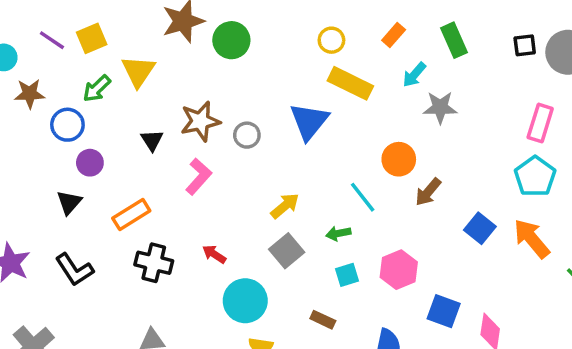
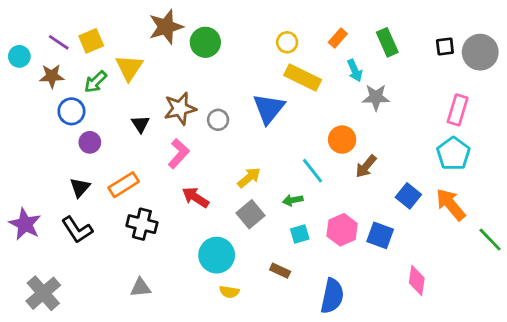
cyan arrow: (414, 75) -> (355, 70), turned -65
brown star: (30, 94) -> (52, 76), moved
black triangle: (69, 202) -> (80, 187), moved
red arrow: (214, 254) -> (195, 197), moved, size x1.4
blue square: (444, 311) -> (380, 235), moved

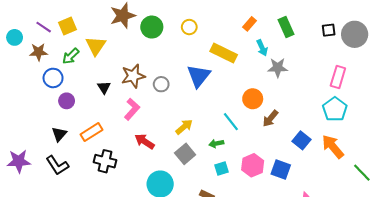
yellow circle: (287, 42) -> (189, 27), moved
purple star: (25, 224) -> (19, 161), turned -30

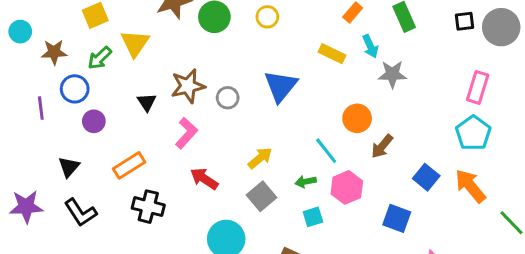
purple line: (44, 27) -> (41, 108), moved, turned 49
yellow rectangle: (224, 53) -> (332, 54), moved, size x0.7
black triangle: (59, 134) -> (69, 167), moved
pink hexagon: (253, 165) -> (347, 187), moved

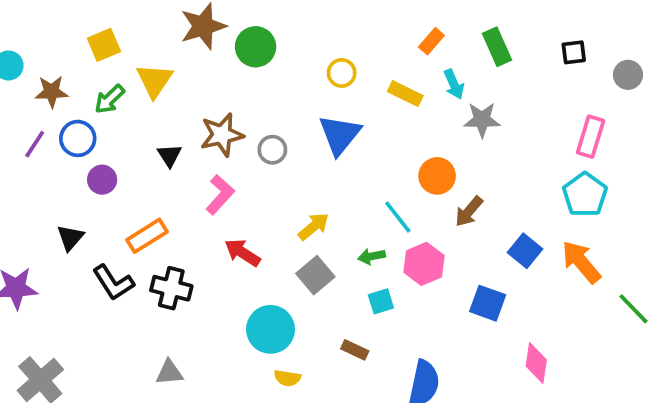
yellow circle: (267, 17) -> (342, 73), moved
gray circle: (501, 27) -> (628, 75), moved, size x0.6
purple line: (41, 108) -> (35, 144), moved, turned 40
black L-shape: (81, 212) -> (113, 283), moved

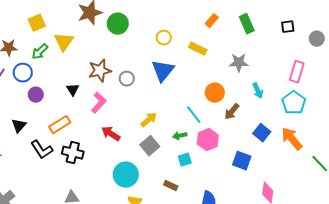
cyan arrow: (454, 84) -> (258, 91), moved
black triangle: (169, 155) -> (73, 90), moved

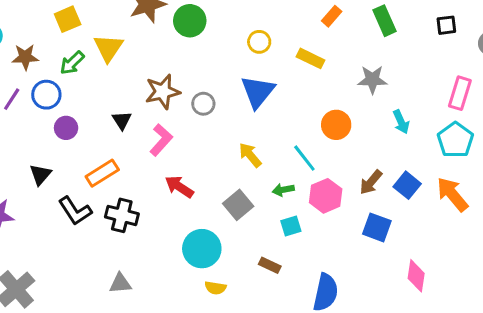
brown arrow: (232, 112) -> (371, 182), moved
yellow arrow: (149, 120) -> (250, 155), moved, turned -90

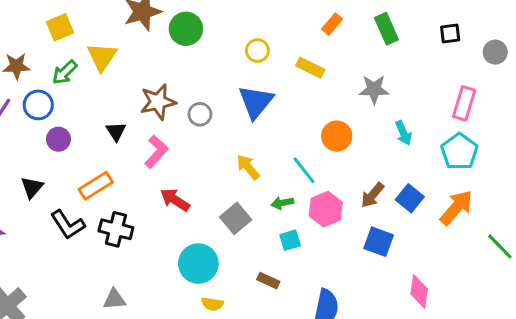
orange arrow: (452, 194) -> (456, 208), turned 81

